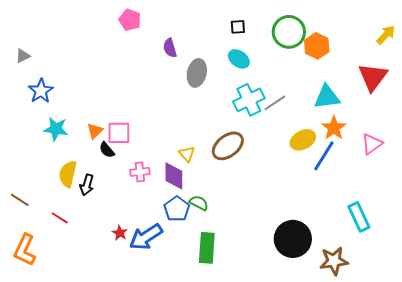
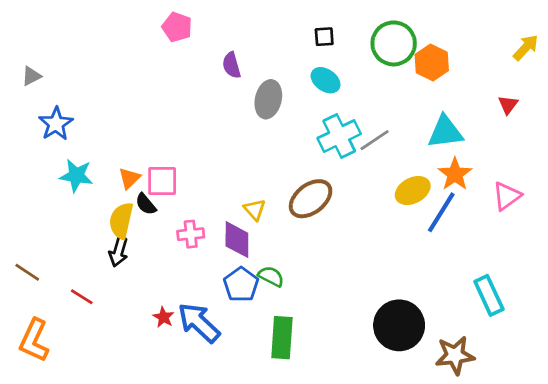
red triangle: (373, 77) -> (508, 105), size x0.5
yellow semicircle: (68, 174) -> (121, 220), moved
blue arrow: (146, 237) -> (199, 323), turned 76

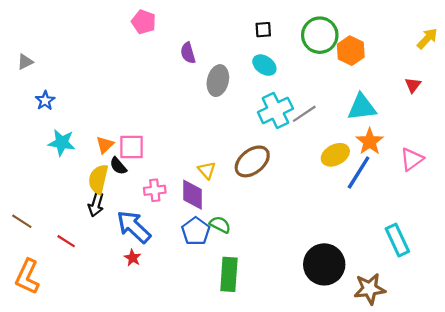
blue star: (56, 124) -> (45, 101), size x0.7
blue arrow: (199, 323) -> (134, 227), moved

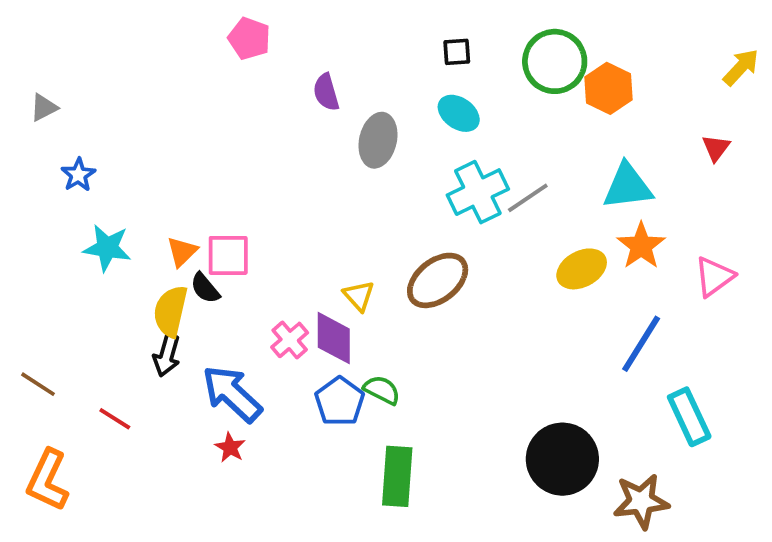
blue line: (359, 173) -> (641, 344), moved
pink cross: (155, 190) -> (290, 340), moved, turned -35

